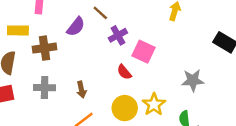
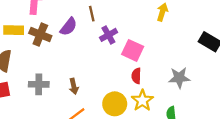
brown line: (100, 13) -> (92, 14), turned 35
brown cross: (45, 48) -> (40, 35), moved, turned 30
red semicircle: (124, 72) -> (136, 76), moved, turned 42

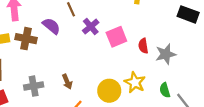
purple semicircle: (69, 27) -> (51, 26), turned -78
pink square: (133, 50) -> (116, 37), turned -36
red semicircle: (136, 76) -> (143, 46), moved

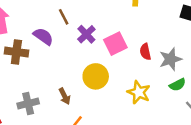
green semicircle: (165, 90) -> (178, 85), moved, turned -96
yellow circle: (109, 91) -> (96, 76), moved

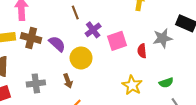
purple semicircle: (43, 36) -> (57, 44), moved
gray star: (170, 59) -> (163, 38), moved
yellow circle: (96, 76) -> (81, 58), moved

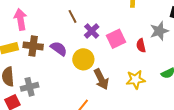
brown arrow: (68, 81) -> (101, 79), moved, size x1.5
gray cross: (36, 83) -> (30, 87), moved
yellow star: (132, 85) -> (136, 80), turned -30

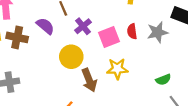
red semicircle: (141, 46) -> (132, 31), moved
purple semicircle: (59, 49) -> (45, 26), moved
yellow star: (136, 80) -> (117, 69), moved

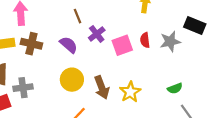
purple semicircle: (45, 26) -> (69, 45), moved
yellow circle: (71, 57) -> (72, 80), moved
yellow star: (117, 69) -> (130, 92), moved, turned -30

